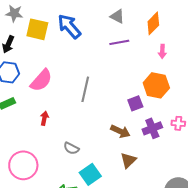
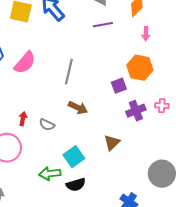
red arrow: (44, 118) -> (23, 119), moved
brown arrow: (120, 131) -> (78, 108), moved
gray semicircle: (71, 148) -> (47, 125), moved

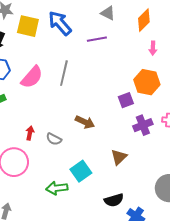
purple line: (103, 25) -> (97, 39), moved
gray line: (69, 72) -> (64, 73), moved
black semicircle: (76, 185) -> (114, 200), moved

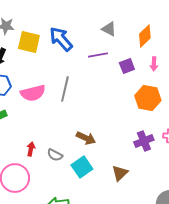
pink semicircle: (32, 77) -> (33, 93), turned 35
purple square: (126, 100) -> (127, 66), moved
cyan square: (81, 171) -> (82, 167), moved

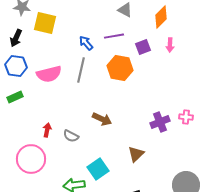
blue arrow: (61, 39) -> (86, 43), moved, size x0.6
orange hexagon: (148, 98) -> (120, 68), moved
cyan square: (82, 167) -> (98, 169), moved

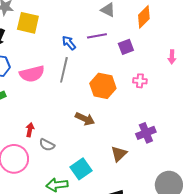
pink arrow: (170, 45) -> (172, 57), moved
orange hexagon: (120, 68) -> (103, 86), moved
pink cross: (186, 117) -> (140, 81), moved
purple cross: (160, 122) -> (146, 133), moved
gray semicircle: (71, 136) -> (47, 145), moved

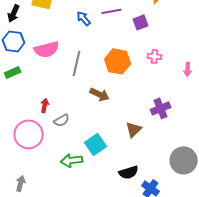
pink arrow: (172, 57) -> (188, 69), moved
gray line: (64, 70) -> (77, 63), moved
gray semicircle: (47, 145) -> (62, 120), turned -56

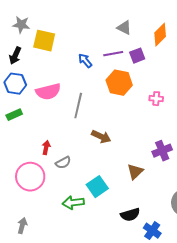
purple square: (141, 22) -> (137, 56), moved
orange hexagon: (118, 61) -> (119, 83), moved

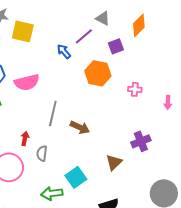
purple line: (113, 54) -> (84, 36), moved, turned -30
gray line: (78, 106) -> (53, 113), moved
gray semicircle: (63, 163) -> (42, 153), turned 126

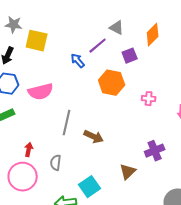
red arrow: (25, 138) -> (29, 150), moved

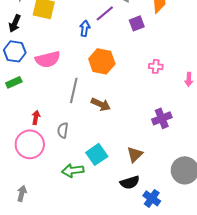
blue arrow: (78, 61) -> (85, 28), turned 49
orange hexagon: (112, 83) -> (102, 61), moved
brown triangle: (128, 172) -> (135, 154), moved

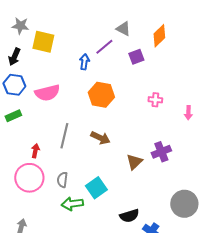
gray line: (74, 90) -> (64, 136), moved
gray semicircle: (63, 130) -> (62, 180), moved
brown triangle: (135, 154) -> (134, 162), moved

